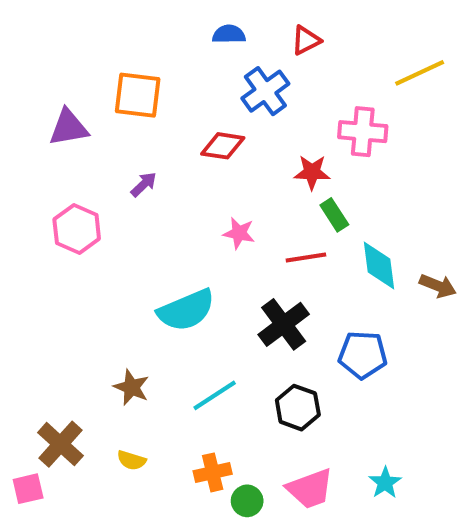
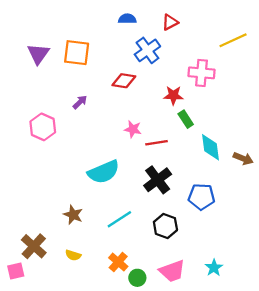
purple triangle: (69, 128) -> (38, 54), moved, turned -45
red line: (306, 257) -> (156, 143), moved
orange cross: (213, 472) -> (118, 262), turned -36

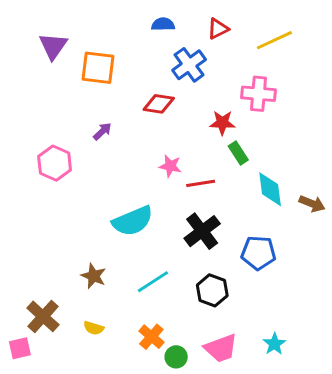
yellow line: (233, 40) -> (274, 40), moved
purple triangle: (38, 54) -> (53, 46), moved

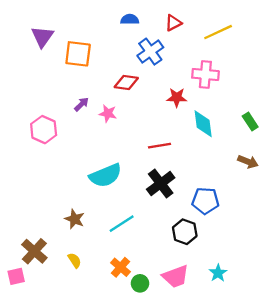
green rectangle: (238, 153) -> (250, 122), moved
pink star: (170, 166) -> (108, 113), moved
cyan diamond: (270, 189) -> (203, 124), moved
black hexagon: (212, 290) -> (185, 232), moved
yellow semicircle: (94, 328) -> (75, 260), turned -140

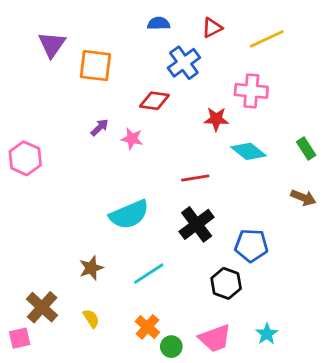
cyan diamond: (203, 124) -> (249, 151), turned -44
pink hexagon: (44, 130) -> (25, 158), moved
brown star: (75, 219) -> (91, 268), turned 30

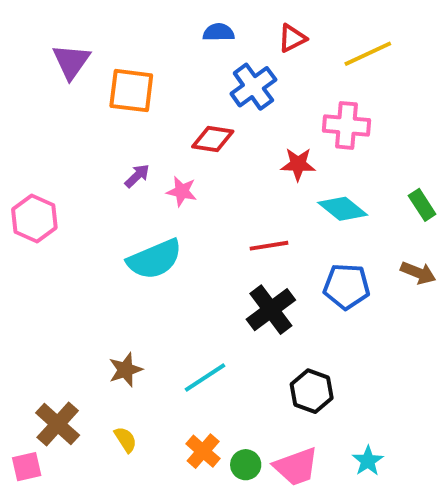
cyan semicircle: (129, 215) -> (155, 259), moved
blue pentagon: (251, 245) -> (347, 286), moved
green circle: (171, 347) -> (246, 465), moved

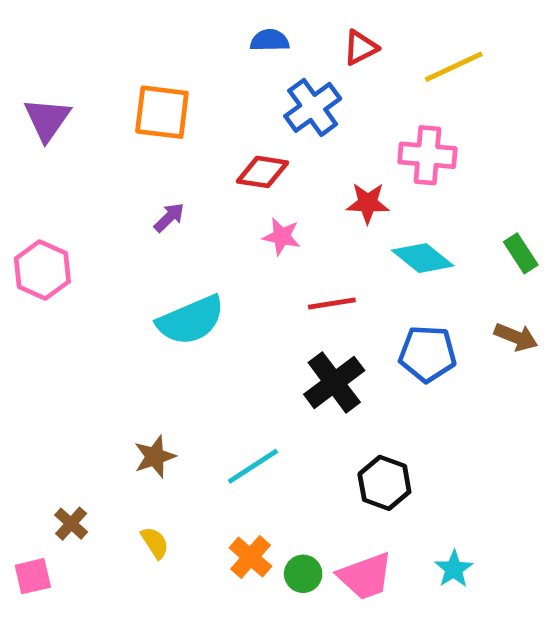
purple triangle: (71, 61) -> (47, 119), moved
pink star: (182, 191) -> (282, 237), moved
brown cross: (58, 424) -> (71, 524), size x0.6

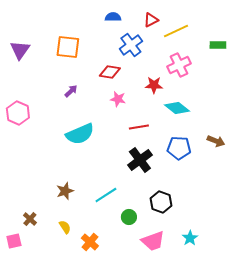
yellow line: (454, 67) -> (176, 31), moved
pink cross: (427, 155) -> (179, 65), turned -30
green rectangle: (521, 253) -> (218, 45), moved, turned -56
orange cross: (250, 557) -> (90, 242), moved
green circle: (303, 574) -> (129, 217), moved

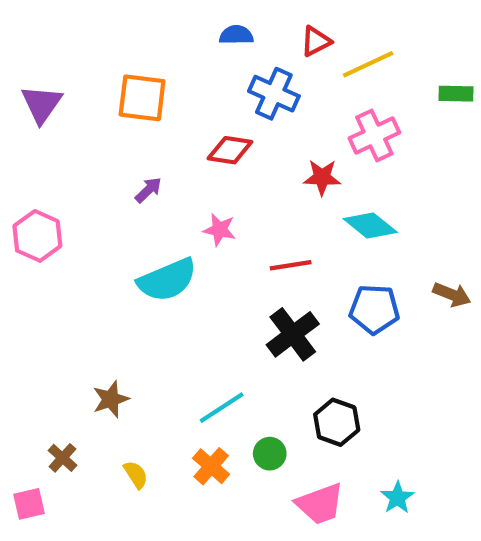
blue cross: (131, 45) -> (274, 94), turned -30
pink star: (118, 99) -> (219, 230), moved
brown star: (65, 191) -> (111, 399), moved
orange cross: (90, 242) -> (211, 466), moved

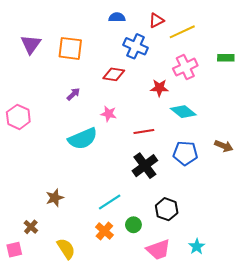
green rectangle: (456, 94) -> (226, 58), moved
purple triangle: (42, 104) -> (31, 44), moved
yellow semicircle: (136, 475) -> (66, 249), moved, size x1.5

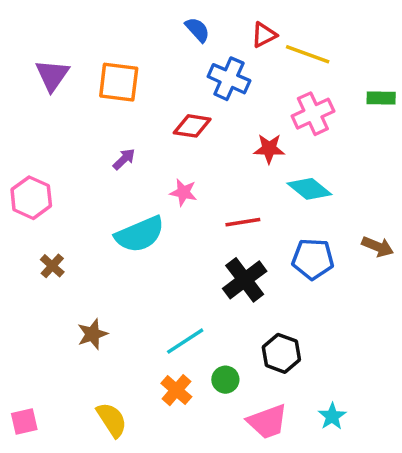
blue semicircle: (117, 17) -> (197, 30), turned 49
yellow line: (182, 32) -> (308, 54), turned 45
brown cross: (31, 227) -> (52, 266), moved

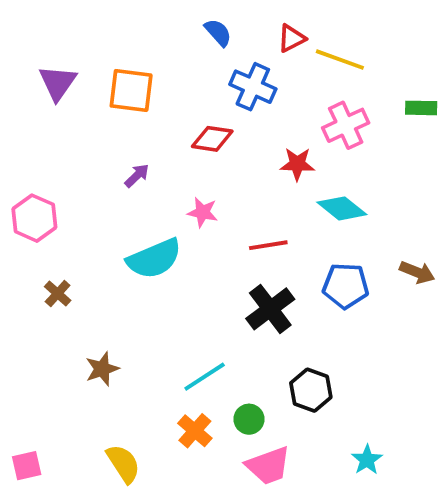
pink trapezoid: (267, 422) -> (268, 466), moved

